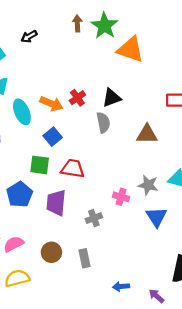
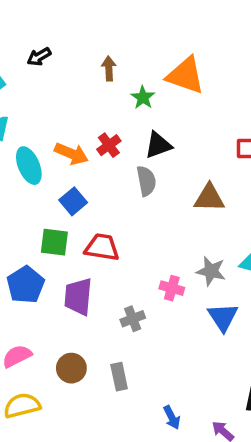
brown arrow: (77, 23) -> (109, 69), moved
green star: (105, 26) -> (143, 97), moved, size x0.6
blue arrow: (121, 286) -> (172, 417), turned -112

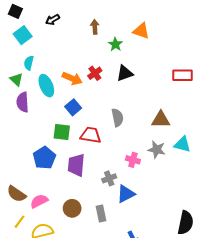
orange triangle: (185, 75) -> (141, 31), size x0.7
gray semicircle: (146, 181) -> (117, 118), moved
brown triangle: (209, 198) -> (161, 120), moved
blue triangle: (223, 317) -> (126, 194), moved, turned 36

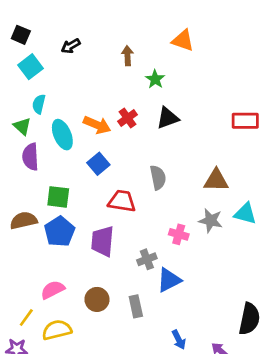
orange triangle: (141, 31) -> (183, 40), moved
green square: (62, 132) -> (58, 197), moved
brown semicircle: (16, 194) -> (24, 220), moved, turned 132

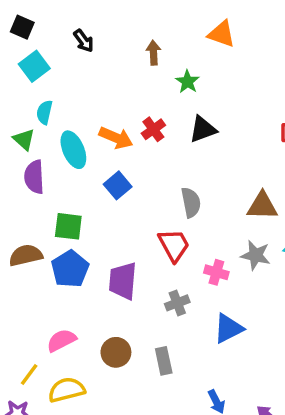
black arrow: (71, 46) -> (84, 41), turned -96
red trapezoid: (122, 201) -> (174, 245), moved, turned 52
blue triangle: (169, 280) -> (228, 328), moved

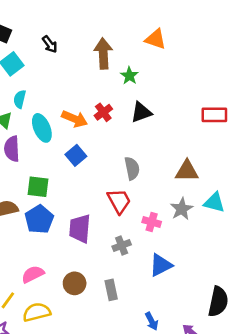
brown arrow: (153, 53) -> (103, 53), size x1.6
gray star: (256, 255) -> (182, 209), turned 30

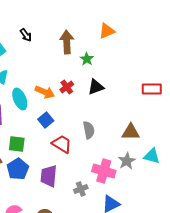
orange triangle: (156, 39) -> (107, 31), turned -42
red trapezoid: (119, 201) -> (62, 144), moved, turned -30
pink cross: (152, 222) -> (104, 171), size x1.6

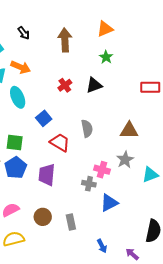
green star: (87, 59) -> (106, 57), moved
orange arrow: (45, 92) -> (21, 67), moved
cyan triangle: (152, 156) -> (150, 175), moved, turned -36
pink cross: (104, 171) -> (102, 170), size x0.7
gray cross: (81, 189) -> (89, 184), moved, turned 32

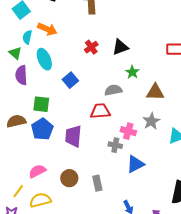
green star: (106, 57) -> (132, 72), moved
gray semicircle: (87, 128) -> (113, 90), turned -90
red trapezoid: (60, 143) -> (100, 111), moved, turned -35

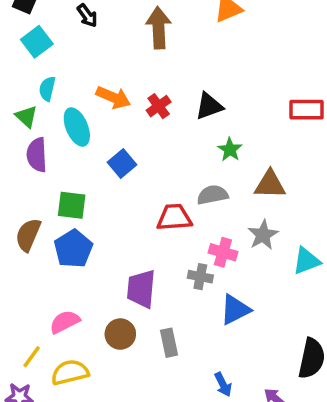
orange arrow: (47, 29) -> (113, 97), moved
gray semicircle: (113, 90) -> (213, 195), moved
brown semicircle: (16, 121) -> (28, 235), turned -54
purple trapezoid: (73, 136) -> (141, 289), moved

